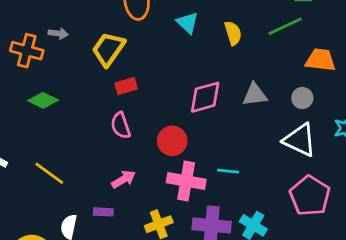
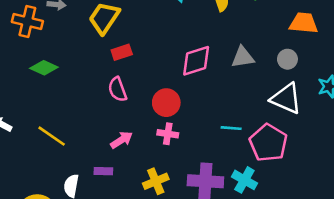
cyan line: (228, 171) -> (231, 128), moved
pink cross: (186, 181) -> (168, 134), moved, size x0.6
pink pentagon: (310, 196) -> (268, 143), moved

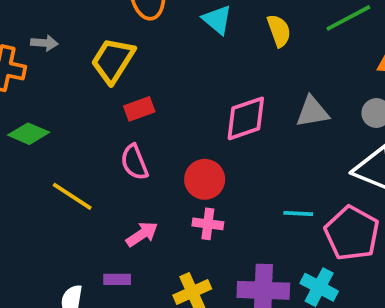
yellow line: (52, 136) -> (72, 196), moved

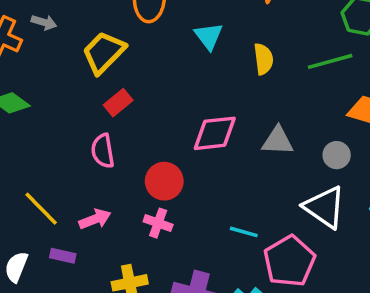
red rectangle: (139, 109) -> (118, 103), turned -32
yellow line: (72, 196) -> (41, 209), moved

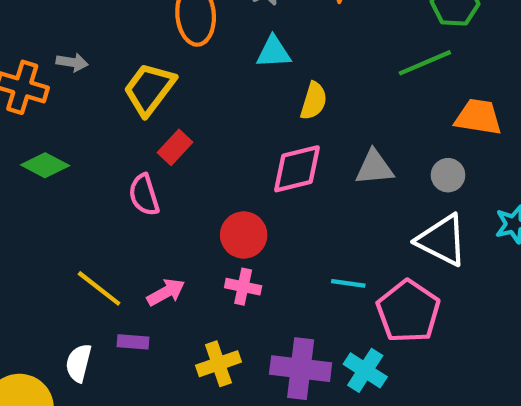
cyan triangle: (209, 36) -> (274, 52), turned -48
yellow semicircle: (263, 59) -> (314, 101), moved, turned 32
pink semicircle: (103, 151) -> (144, 195), moved

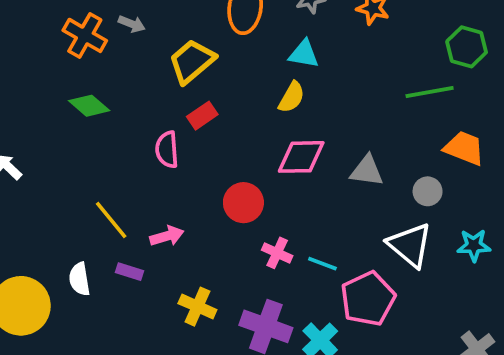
yellow semicircle: (314, 101) -> (292, 97), moved
pink cross: (243, 287) -> (277, 253), moved
white semicircle: (79, 363) -> (79, 279), turned -36
yellow cross: (218, 364) -> (197, 307), turned 30

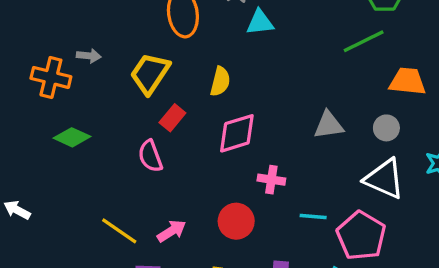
cyan triangle: (304, 54) -> (260, 22), moved
yellow semicircle: (292, 97) -> (220, 81), moved
pink diamond: (301, 157) -> (237, 133), moved
red circle: (243, 203) -> (236, 221), moved
pink cross: (277, 253) -> (271, 180), moved

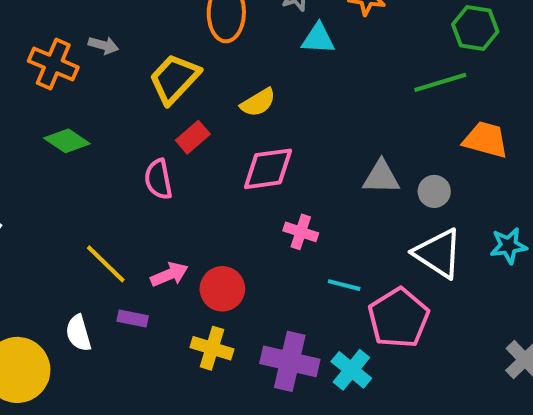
yellow semicircle: (220, 81) -> (258, 102), turned 36
gray circle: (386, 128) -> (434, 191), moved
red circle: (236, 221) -> (222, 289), moved

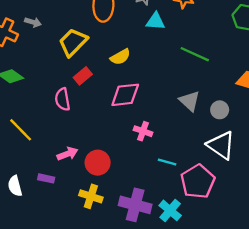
green line: (440, 82) -> (195, 54), moved, turned 40
gray triangle: (381, 177) -> (190, 101), turned 40
yellow line: (106, 264) -> (21, 130), moved

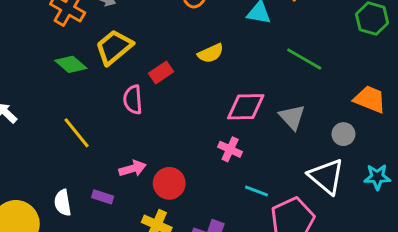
yellow trapezoid: (73, 42) -> (114, 47), moved
pink diamond: (125, 95) -> (246, 107), moved
gray circle: (220, 110) -> (343, 134), moved

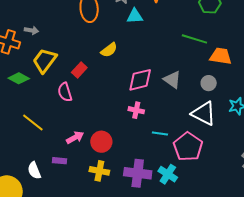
green line: (304, 59) -> (194, 39), moved

